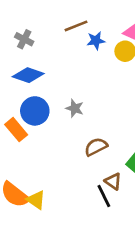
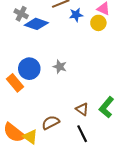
blue diamond: (28, 75) -> (36, 24), moved
brown semicircle: (96, 147) -> (51, 123), moved
brown triangle: (113, 181) -> (82, 109), moved

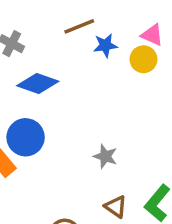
blue diamond: (36, 24) -> (38, 84), moved
gray star: (60, 67) -> (105, 156), moved

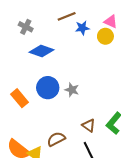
blue circle: (26, 137) -> (48, 88), moved
gray star: (105, 156) -> (72, 90), moved

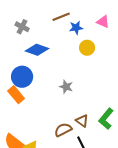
yellow circle: (105, 36) -> (87, 48), moved
blue circle: (48, 88) -> (22, 77), moved
brown semicircle: (56, 139) -> (63, 130), moved

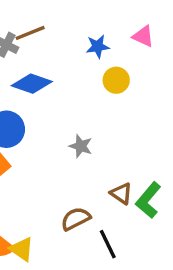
brown line: (61, 17) -> (30, 33), moved
brown triangle: (82, 121) -> (121, 193), moved

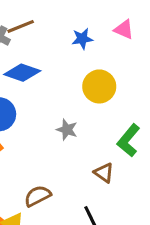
yellow circle: (116, 80) -> (99, 86), moved, size x1.4
green L-shape: (148, 200) -> (129, 140), moved
brown semicircle: (76, 219) -> (38, 196), moved

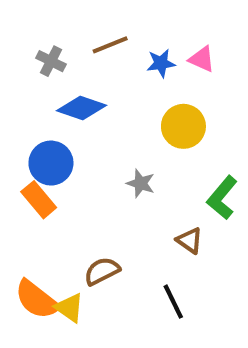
brown line: (21, 26) -> (110, 45), moved
pink triangle: (124, 29) -> (202, 59), moved

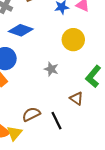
black line: (173, 302) -> (56, 121), moved
yellow triangle: (69, 308) -> (14, 133), turned 35

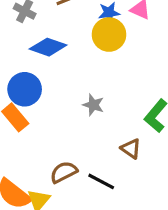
yellow circle: (73, 40) -> (109, 35), moved
black line: (56, 121) -> (101, 181), turned -36

